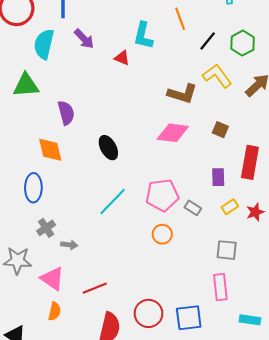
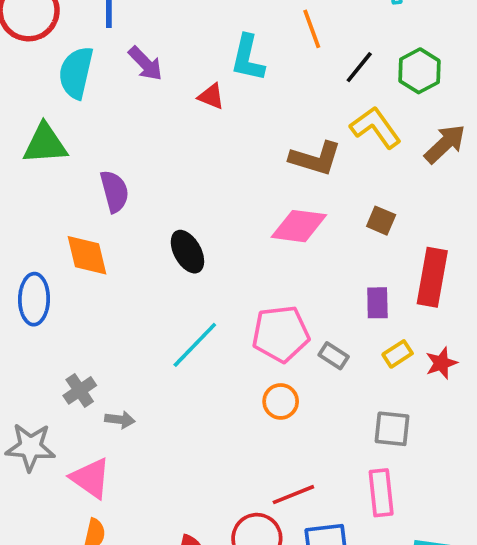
blue ellipse: (33, 188) -> (34, 299), moved
red line: (95, 288) -> (293, 495), moved

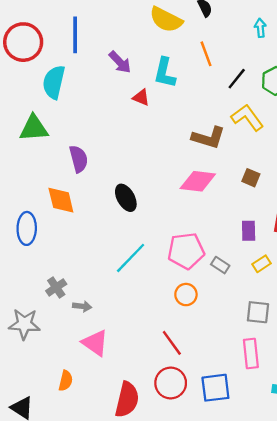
purple arrow: (145, 64) -> (120, 62), moved
pink triangle: (91, 478) -> (95, 343), moved
red line: (293, 495) -> (172, 343), moved, turned 76

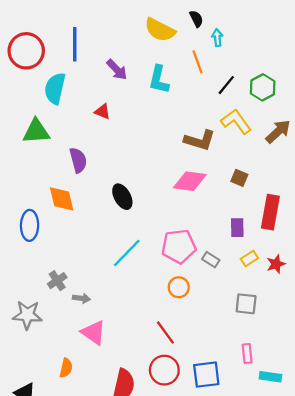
cyan arrow: (260, 28) -> (217, 38), moved
red triangle: (141, 97) -> (102, 112), moved
pink rectangle: (251, 354) -> (247, 354), moved, size x0.7

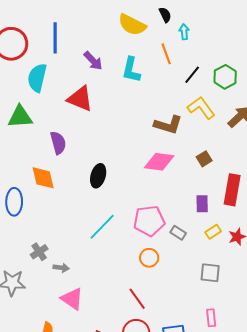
red triangle: (102, 112) -> (80, 99), size x1.8
brown square: (239, 178) -> (204, 159), turned 35
black ellipse: (122, 197) -> (98, 176), turned 45

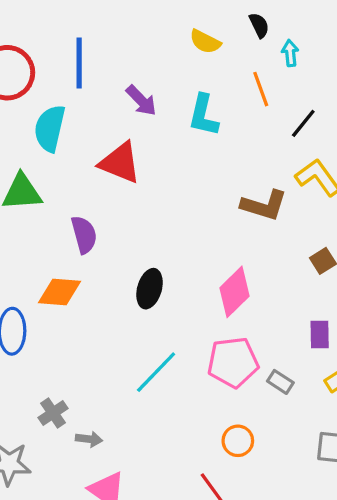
yellow semicircle: (132, 25) -> (205, 42), size x0.7
pink diamond: (159, 162) -> (235, 292), moved, turned -52
orange diamond: (43, 178) -> (60, 292), turned -72
orange circle: (149, 258) -> (238, 441), moved

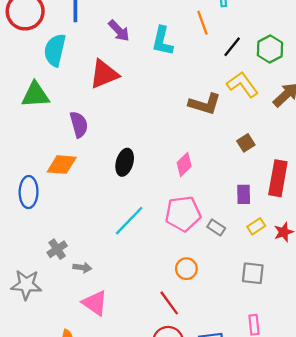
red triangle: (120, 163) -> (104, 74), turned -44
pink diamond: (235, 292) -> (184, 165), size x0.7

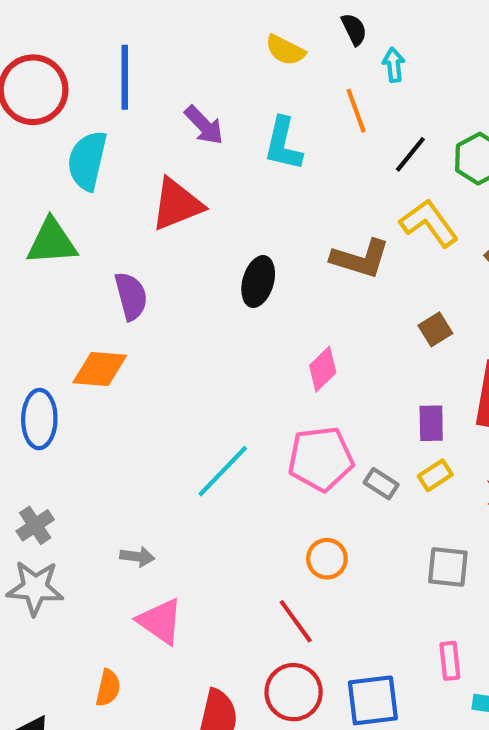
black ellipse: (125, 162) -> (258, 282), moved
yellow rectangle: (256, 226) -> (435, 475), moved
gray cross: (57, 249) -> (35, 525), moved

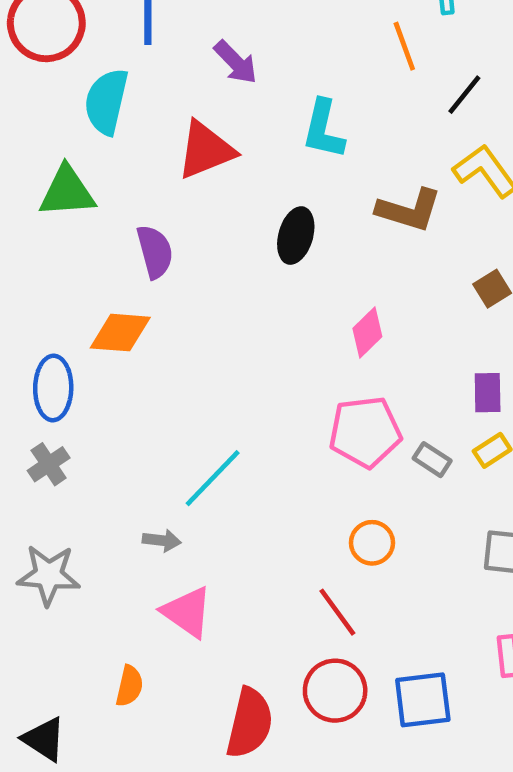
cyan L-shape: (283, 144) -> (323, 129), moved
cyan line: (223, 471) -> (213, 478), moved
gray cross: (35, 525) -> (49, 464), moved

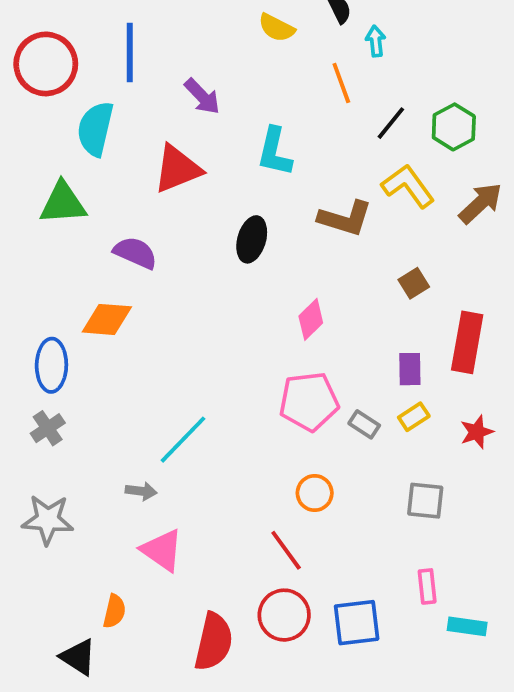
purple semicircle: (155, 252) -> (135, 253), turned -51
black triangle: (44, 739) -> (78, 657), moved

